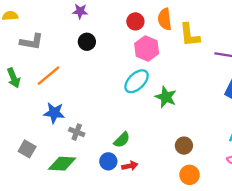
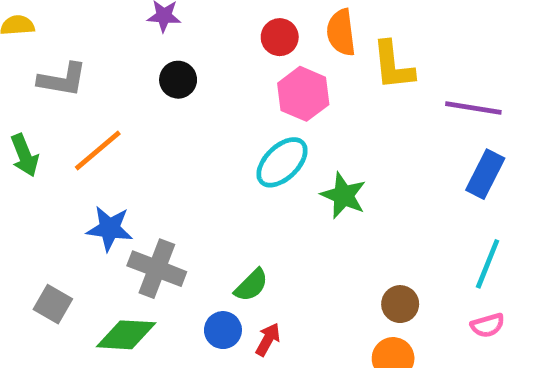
gray cross: (77, 132) -> (157, 269), size x1.6
brown circle: (184, 146) -> (400, 304), moved
red arrow: (130, 166) -> (268, 340), turned -49

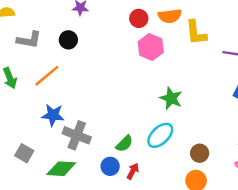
orange semicircle: (341, 32) -> (170, 16), turned -90
black circle: (178, 80) -> (68, 40), moved
cyan ellipse: (282, 162) -> (160, 135), moved

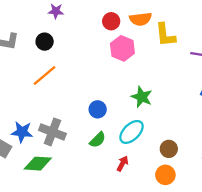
orange line: (47, 76) -> (45, 75), moved
blue star: (53, 115) -> (22, 132), moved
blue circle: (110, 166) -> (98, 109), moved
red arrow: (133, 171) -> (122, 164), moved

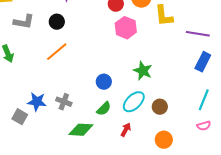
gray cross: (52, 132) -> (64, 102), size x0.7
brown circle: (169, 149) -> (160, 107), moved
green diamond: (38, 164) -> (81, 130), moved

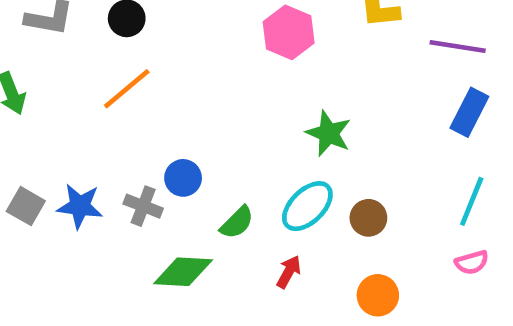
blue circle: (104, 82) -> (183, 178), moved
gray square: (20, 117) -> (26, 206), moved

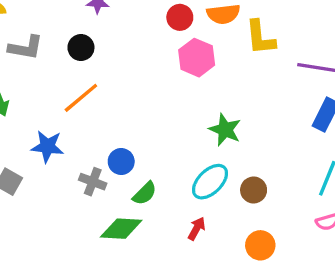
blue star: (80, 206) -> (47, 146), moved
green semicircle: (237, 223) -> (145, 193), moved

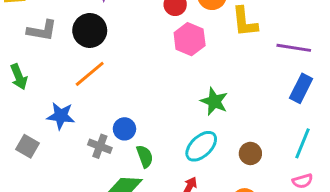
black circle: (81, 48) -> (90, 30), size x1.5
brown circle: (254, 190) -> (250, 153), moved
green semicircle: (145, 193) -> (145, 156), turned -65

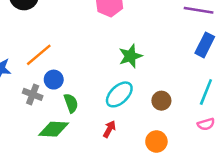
orange line: (90, 74) -> (39, 55), moved
green star: (214, 101) -> (130, 56), turned 30

